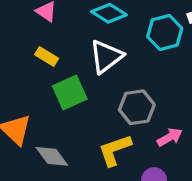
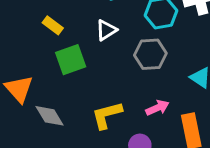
white triangle: (106, 57) -> (106, 30), size x0.7
gray hexagon: (137, 107) -> (150, 54), moved

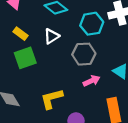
yellow rectangle: (53, 25) -> (21, 34), moved
pink arrow: (157, 108) -> (91, 81), moved

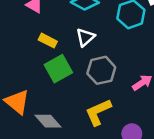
gray hexagon: (84, 54) -> (101, 70), moved

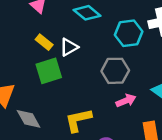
white triangle: (85, 37) -> (69, 47), moved
gray hexagon: (101, 70) -> (115, 71), moved

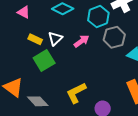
gray hexagon: (115, 71) -> (114, 37), moved
pink arrow: (126, 101) -> (82, 41), moved

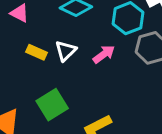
green square: (44, 61) -> (52, 105), moved

